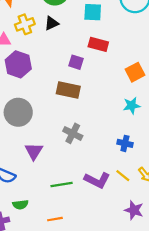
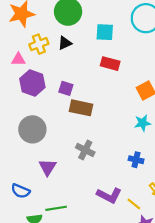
purple square: (76, 62) -> (66, 88), moved
yellow line: (123, 176) -> (134, 204), moved
green line: (62, 185) -> (56, 208), moved

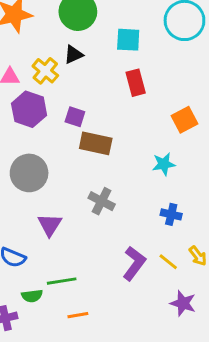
yellow cross: (39, 44) -> (45, 71), moved, turned -30
red rectangle: (110, 64) -> (136, 83), turned 60
cyan star: (143, 123) -> (164, 164), moved
purple L-shape: (109, 195) -> (134, 263), turned -80
yellow line: (134, 204) -> (168, 262), moved

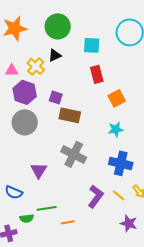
orange square: (184, 120) -> (117, 98), moved
gray circle: (29, 173) -> (25, 122), moved
gray cross: (102, 201) -> (74, 154), size x1.4
blue cross: (171, 214) -> (121, 163), size x1.6
orange line: (78, 315) -> (68, 222), moved

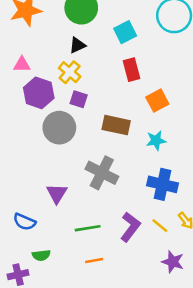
cyan square: (92, 45) -> (125, 32), turned -30
yellow cross: (36, 66) -> (70, 72), moved
brown rectangle: (70, 115) -> (116, 125), moved
gray circle: (25, 122) -> (59, 128), moved
green line: (47, 208) -> (88, 228), moved

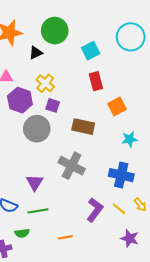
black triangle: (77, 45) -> (36, 53), moved
cyan star: (156, 141) -> (130, 139), moved
green line: (88, 228) -> (38, 211), moved

